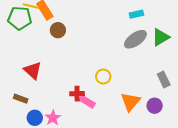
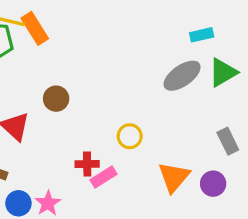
cyan rectangle: (136, 14) -> (202, 35), moved
brown circle: (58, 30) -> (56, 99), moved
pink rectangle: (87, 102) -> (104, 177), turned -63

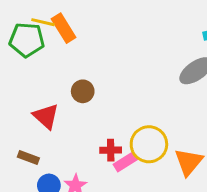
yellow circle: (130, 136) -> (149, 144), moved, size x1.6

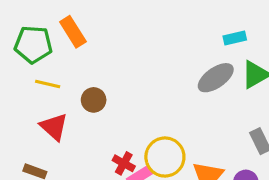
yellow line: (43, 22) -> (48, 84), moved
red cross: (111, 150) -> (124, 163), turned 30

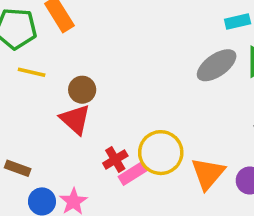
red triangle: (54, 127) -> (75, 119), moved
red cross: (124, 163) -> (115, 160), turned 30

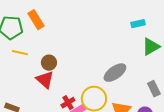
gray ellipse: (217, 65) -> (115, 73), moved

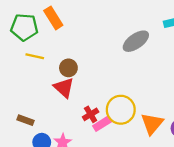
gray ellipse: (115, 73) -> (136, 41), moved

